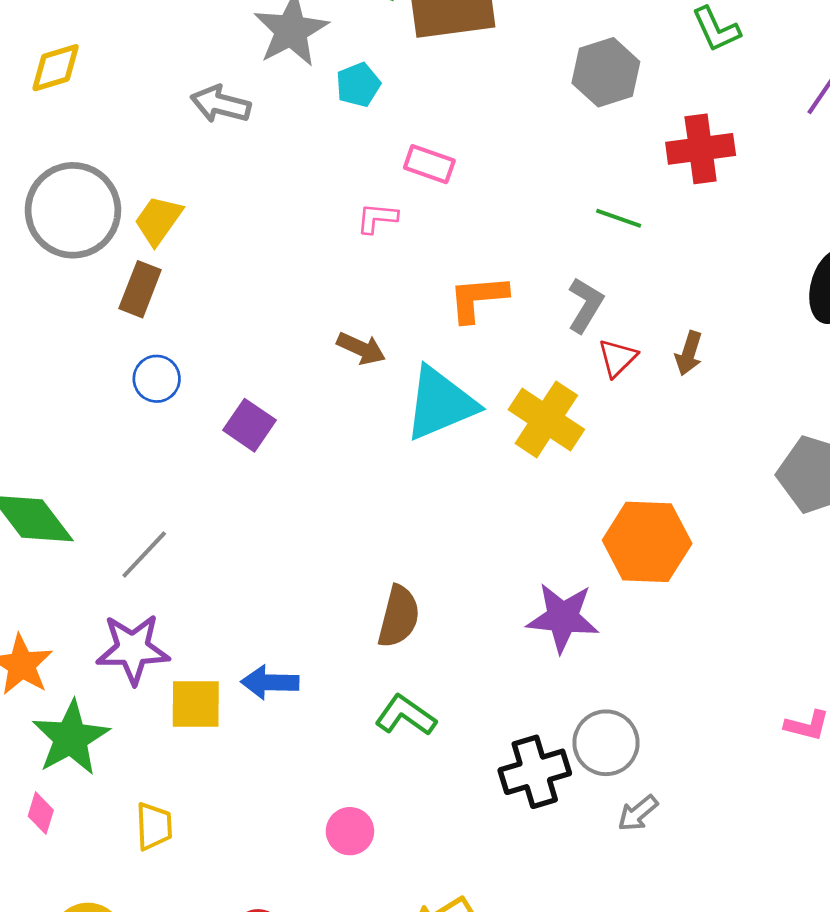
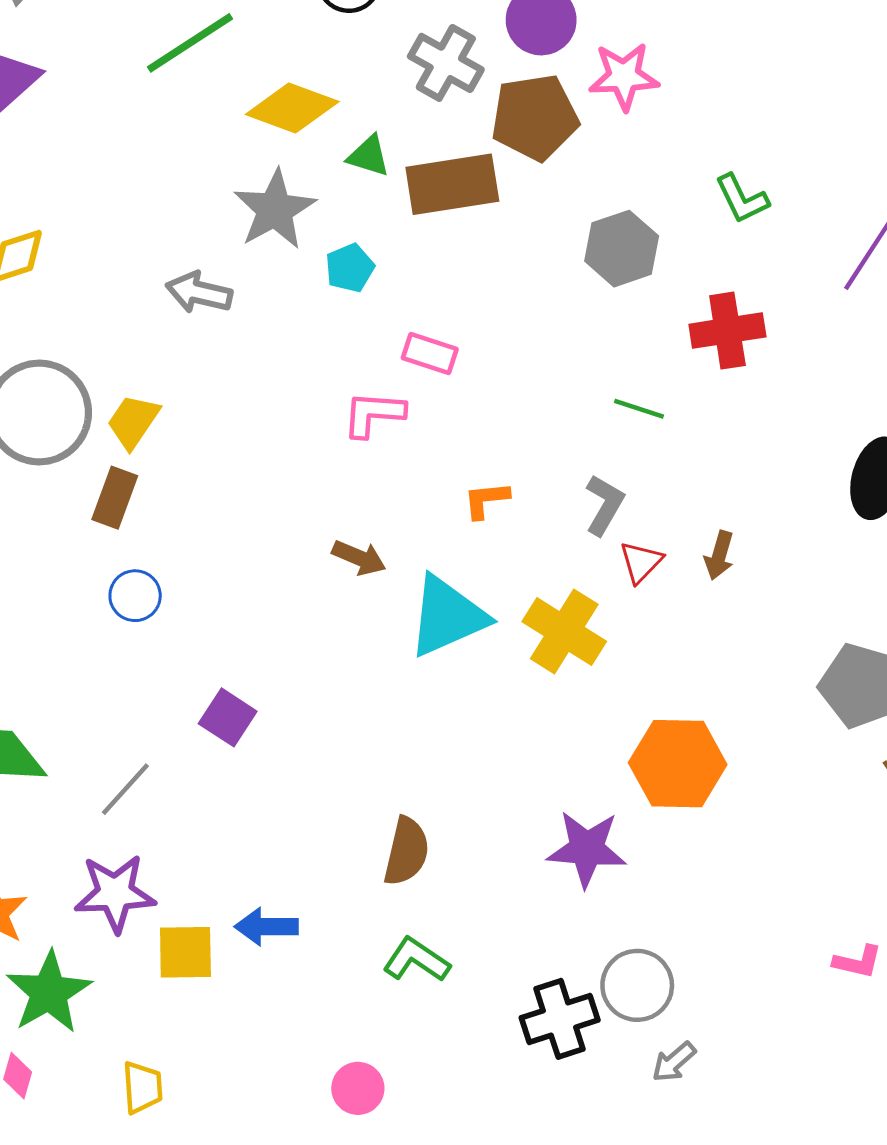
pink L-shape: (377, 218) -> (374, 414), size x1.4
orange L-shape: (478, 298) -> (486, 500), size x0.7
purple square: (249, 425) -> (228, 717), moved

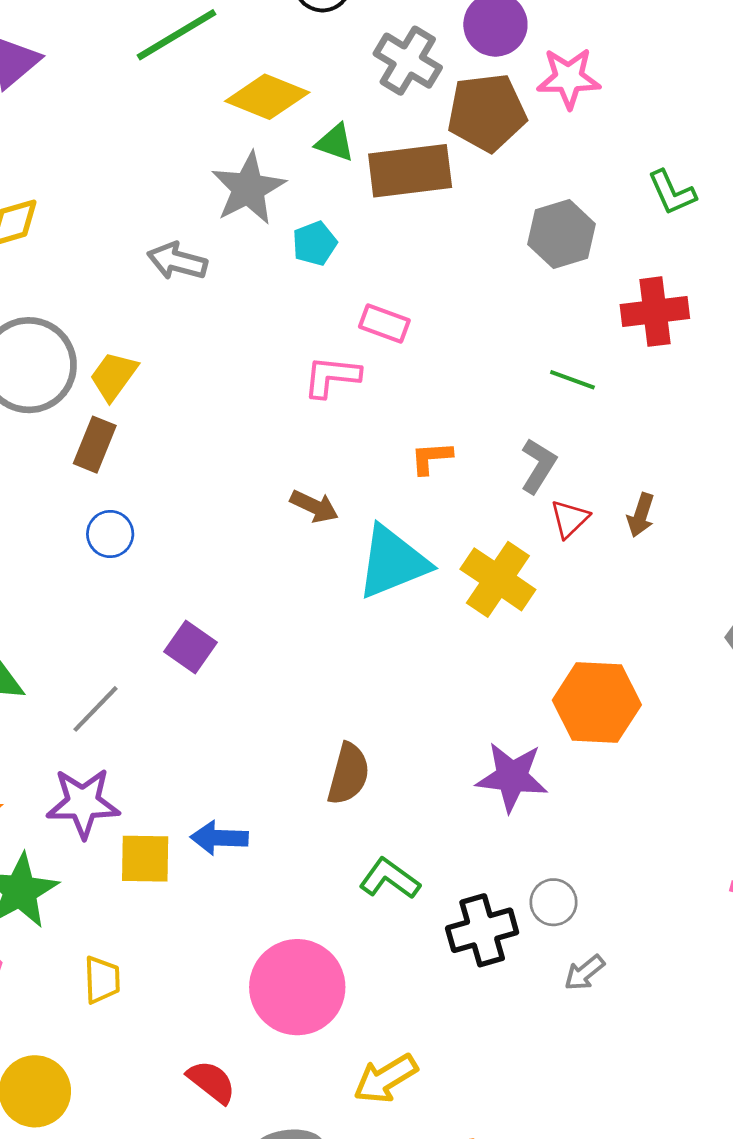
green L-shape: (416, 960) -> (390, 879), moved
gray circle: (637, 985) -> (553, 902), size x0.7
pink circle: (358, 1088) -> (297, 987), size x2.0

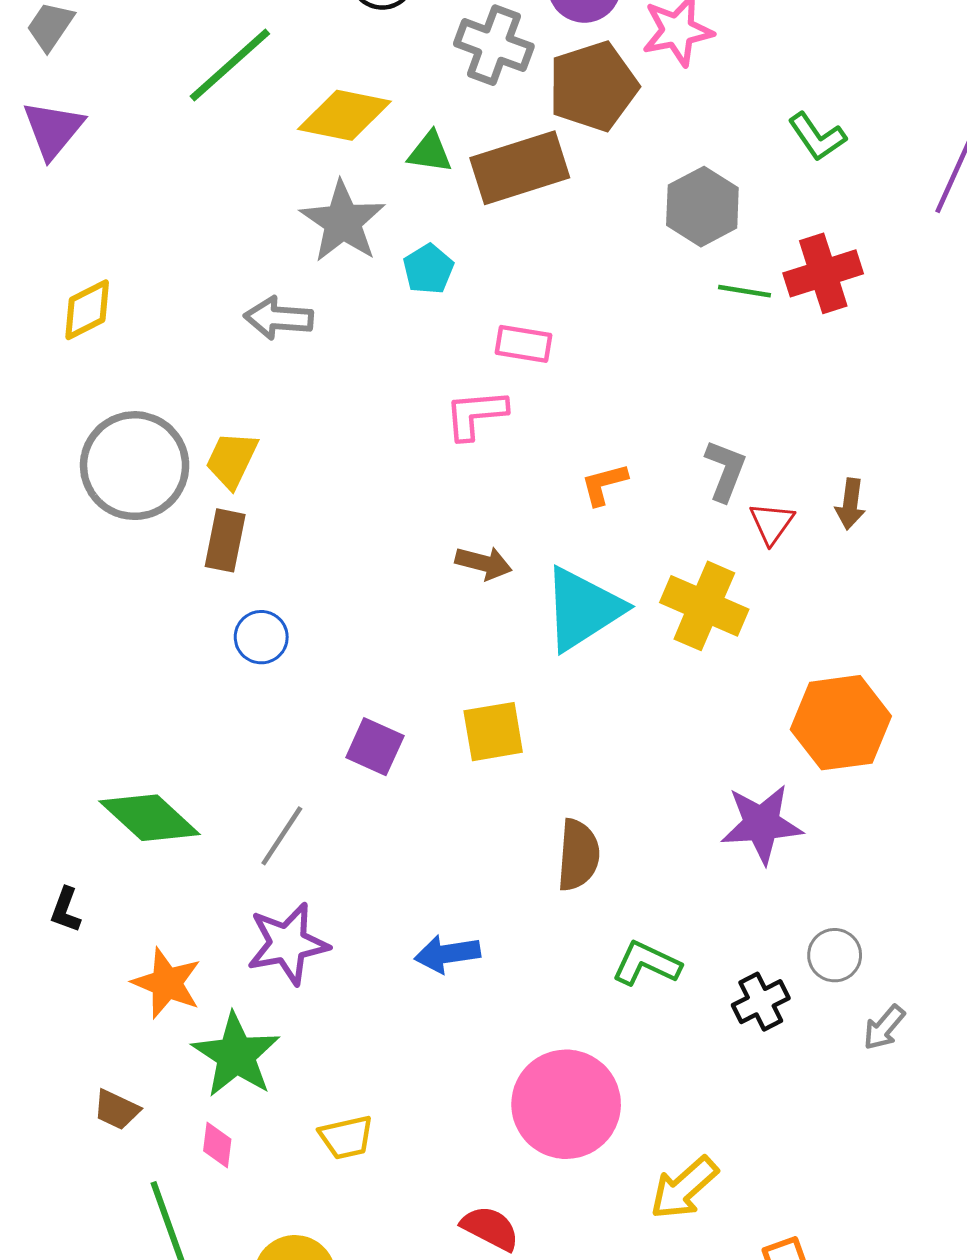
green line: (572, 380) -> (744, 291), moved
yellow square: (145, 859) -> (493, 732), moved
black cross: (482, 930) -> (761, 1002), size x0.7
yellow trapezoid: (102, 980) -> (346, 1137), turned 90

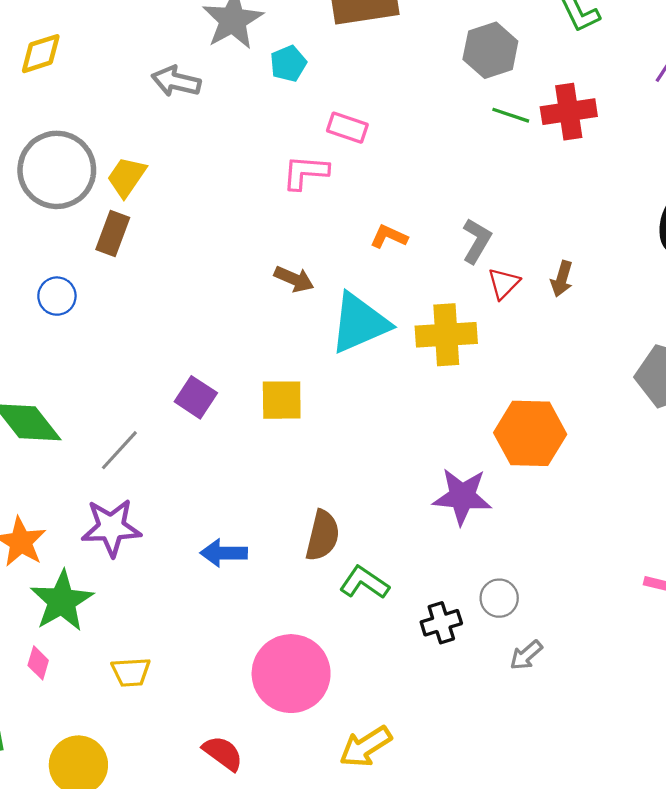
orange L-shape: (604, 484) -> (389, 237), turned 30
yellow cross: (704, 606) -> (446, 335), turned -36
blue circle: (261, 637) -> (57, 296), moved
brown semicircle: (578, 855) -> (323, 536), moved

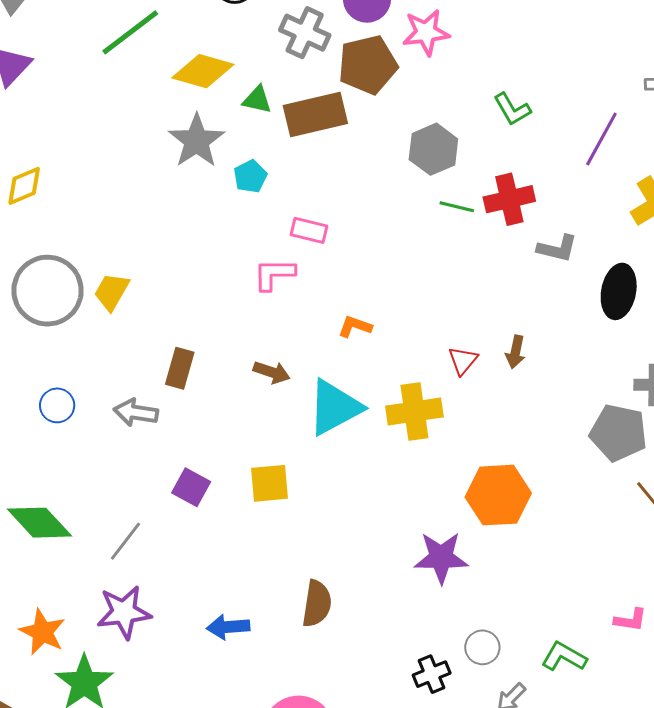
gray arrow: (176, 81) -> (136, 413), moved
brown rectangle: (113, 233) -> (180, 368), moved
gray L-shape: (477, 241) -> (557, 248), moved, turned 78
green L-shape: (364, 583) -> (564, 657), moved

